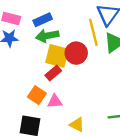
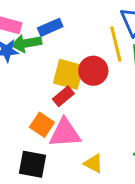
green arrow: (47, 36) -> (26, 43), moved
pink triangle: (55, 101) -> (65, 133), size x1.6

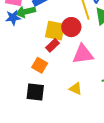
pink triangle: (65, 133) -> (83, 54), moved

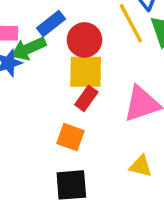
red circle: (71, 27) -> (84, 40), moved

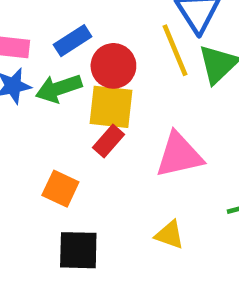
green arrow: (28, 49) -> (59, 88), moved
orange square: (70, 137) -> (60, 189), moved

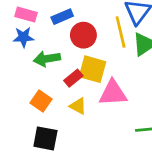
green arrow: (59, 88) -> (47, 59), moved
yellow square: (111, 107) -> (92, 69), moved
yellow triangle: (169, 235) -> (78, 106), moved

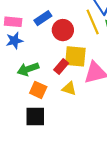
green arrow: (47, 59) -> (28, 69), moved
black square: (45, 138) -> (35, 117), moved

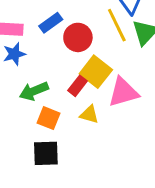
yellow square: (75, 56) -> (96, 72), turned 35

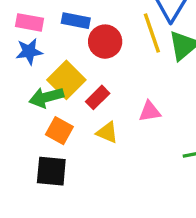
blue rectangle: (51, 23) -> (76, 21), turned 40
yellow square: (96, 72) -> (66, 80), moved
pink triangle: (123, 92) -> (150, 111), size x0.6

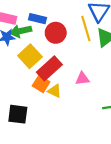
green arrow: (46, 97) -> (21, 31), moved
red rectangle: (98, 97) -> (49, 68), size x1.6
orange square: (59, 131) -> (41, 84), moved

